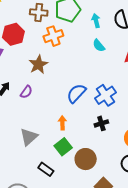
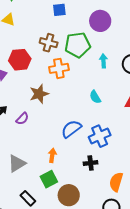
cyan semicircle: (99, 46) -> (95, 97), moved

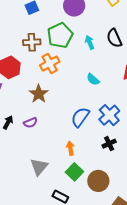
purple semicircle: (22, 119) -> (30, 123), turned 40

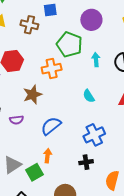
green pentagon: (60, 35) -> (69, 44), turned 30
brown cross: (32, 42) -> (29, 25), moved
blue semicircle: (80, 117) -> (51, 126), moved
green square: (74, 172) -> (35, 172), moved

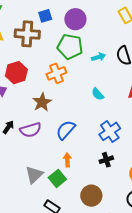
purple circle: (91, 20) -> (75, 19), moved
brown cross: (29, 25) -> (27, 34), size x1.4
cyan arrow: (96, 60) -> (99, 57), turned 88
purple semicircle: (16, 120) -> (31, 130), size x1.5

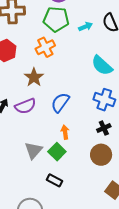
cyan semicircle: (98, 94) -> (102, 65), moved, size x1.6
blue cross: (110, 131) -> (104, 100), turned -30
brown circle: (91, 196) -> (101, 155), moved

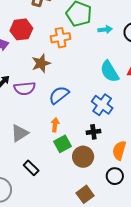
green square: (57, 152) -> (63, 144), moved

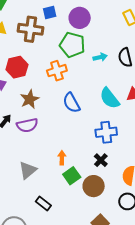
brown star: (41, 63) -> (30, 99), moved
blue semicircle: (59, 95) -> (72, 103), moved, turned -75
blue cross: (102, 105) -> (106, 132), turned -35
black cross: (93, 132) -> (101, 160), turned -32

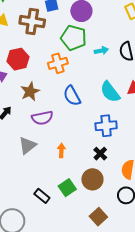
purple semicircle: (27, 125) -> (42, 118), moved
gray triangle: (28, 170) -> (27, 145), moved
green square: (72, 176) -> (67, 188), moved

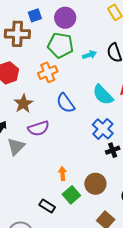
blue cross: (106, 126) -> (103, 129), turned -35
gray triangle: (27, 145) -> (16, 146), moved
orange arrow: (61, 150) -> (62, 174), moved
black cross: (100, 154) -> (113, 150), moved, turned 32

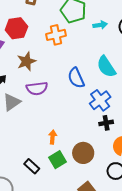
blue semicircle: (65, 103) -> (76, 78), moved

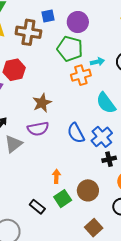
orange cross: (56, 35) -> (81, 75), moved
brown star: (26, 61) -> (42, 103), moved
blue semicircle: (76, 78) -> (76, 133), moved

